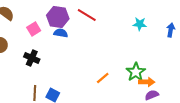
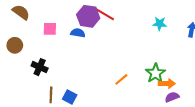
purple hexagon: (58, 17) -> (88, 16), moved
pink square: (34, 29) -> (50, 29), turned 32
black cross: (32, 58) -> (40, 67), moved

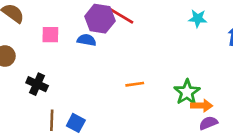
cyan star: (160, 24) -> (198, 19), moved
orange line: (121, 79) -> (135, 84), moved, turned 32

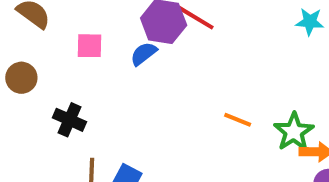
blue semicircle: (87, 40) -> (144, 54), turned -48
orange line: (135, 84) -> (238, 120), moved, turned 30

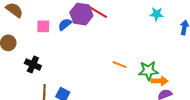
blue semicircle: (144, 54) -> (65, 24), moved
green star: (294, 132) -> (148, 71), turned 30

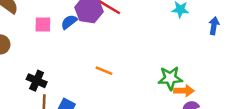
black cross: (33, 65) -> (37, 81), moved
orange line: (119, 65) -> (104, 71), moved

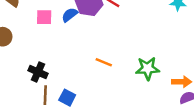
green star: (170, 78) -> (148, 68), moved

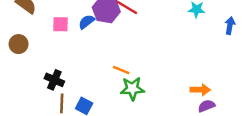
green star: (148, 68) -> (132, 89), moved

